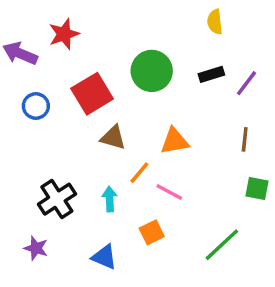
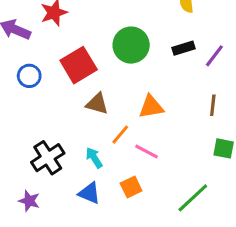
cyan arrow: (110, 199) -> (94, 158), turned -30
blue triangle: (104, 257) -> (89, 193), moved

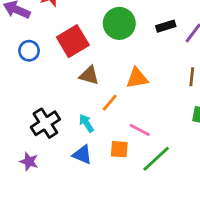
pink line: (146, 151) -> (140, 130), moved
orange square: (131, 187) -> (119, 149), turned 30
green line: (193, 198) -> (156, 159), moved

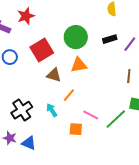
orange triangle: (137, 78) -> (79, 65), moved
blue triangle: (82, 155) -> (29, 143), moved
green line: (156, 159) -> (116, 119), moved

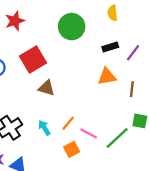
green circle: (76, 37) -> (72, 27), moved
orange triangle: (79, 65) -> (107, 77), moved
orange line: (69, 95) -> (68, 123), moved
orange square: (76, 129) -> (72, 149), turned -32

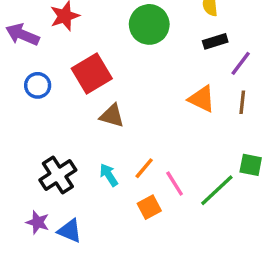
black rectangle: (110, 47) -> (215, 41), moved
orange triangle: (107, 77) -> (202, 99), turned 36
brown line: (132, 89) -> (242, 102), moved
pink line: (89, 133) -> (175, 183), turned 30

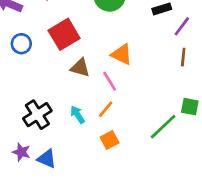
orange triangle: (202, 99) -> (122, 54), moved
pink line: (175, 183) -> (110, 81), moved

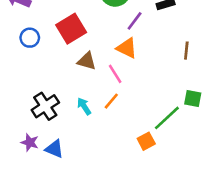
purple line: (182, 26) -> (135, 21), moved
orange square: (110, 140) -> (146, 141), moved

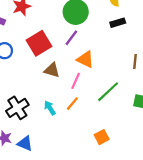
purple line: (135, 21) -> (71, 38), moved
pink line: (115, 74) -> (76, 81), turned 56
green line: (167, 118) -> (108, 92), moved

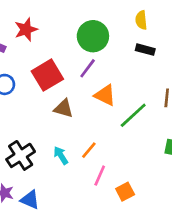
black rectangle: (118, 23) -> (145, 50), turned 32
pink line: (76, 81) -> (100, 176), moved
green line: (108, 92) -> (133, 115), moved

